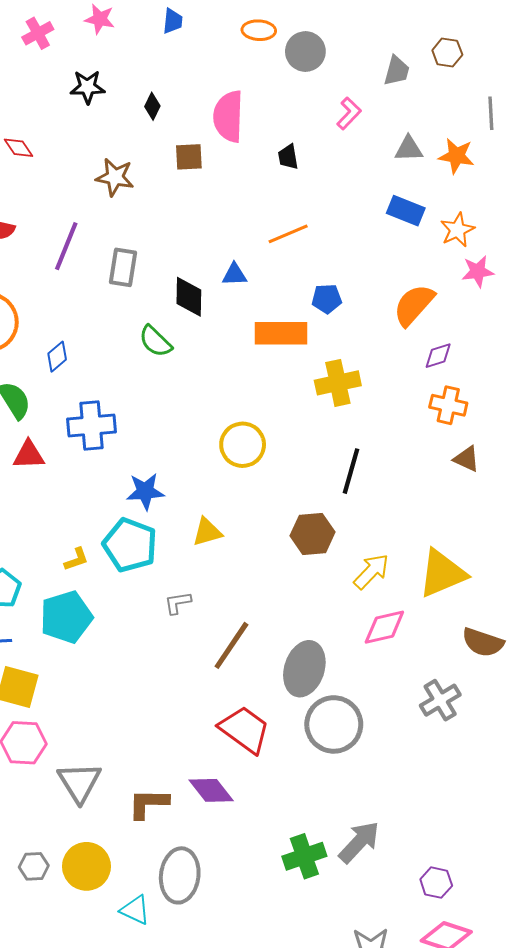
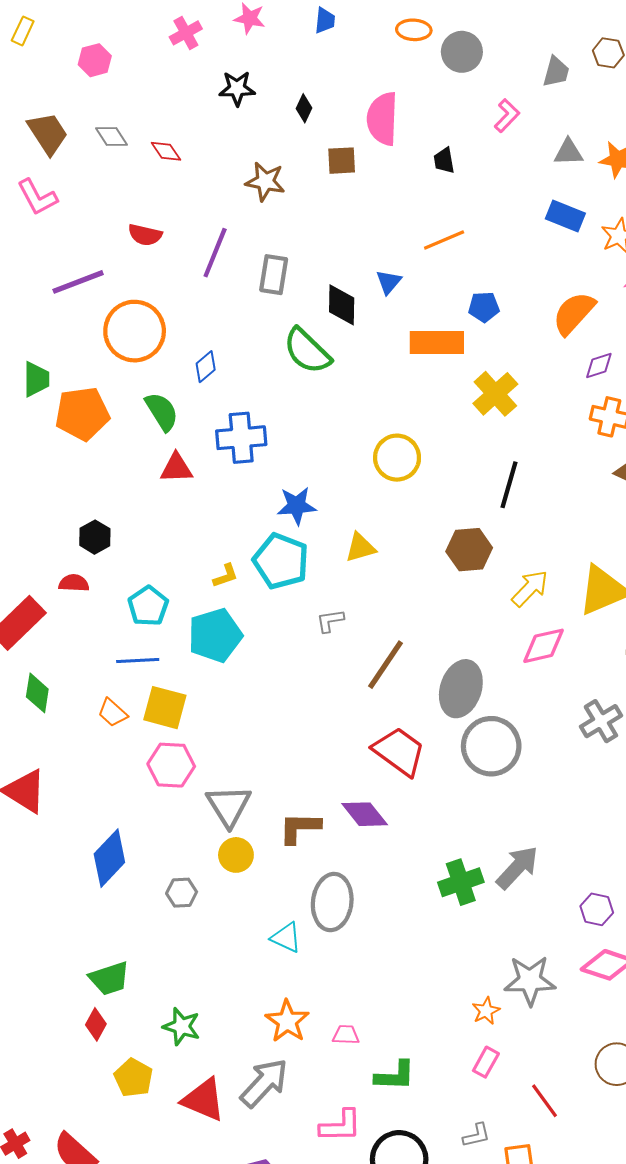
blue triangle: (234, 274) -> (389, 282), turned -48
green semicircle: (155, 341) -> (307, 351), size x1.4
yellow cross: (338, 383) -> (495, 394), turned -30
yellow circle: (86, 866) -> (236, 855), moved, size x0.7

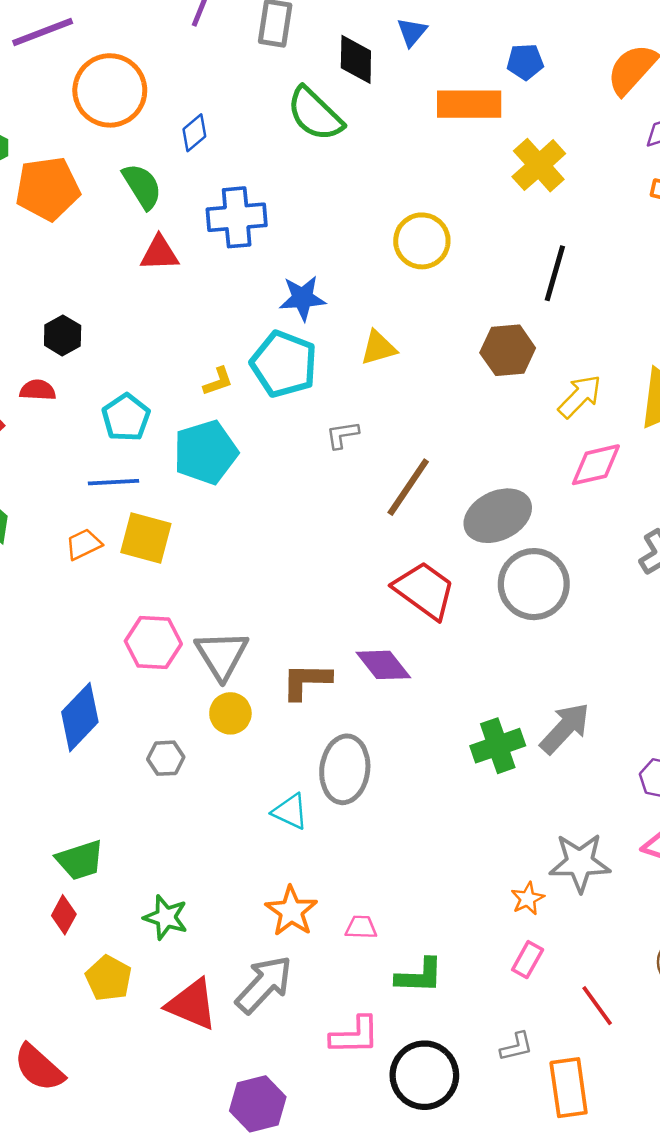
gray ellipse: (461, 689) -> (498, 516), turned 46
orange trapezoid: (113, 713) -> (84, 544), turned 112
pink hexagon: (171, 765) -> (153, 643), moved

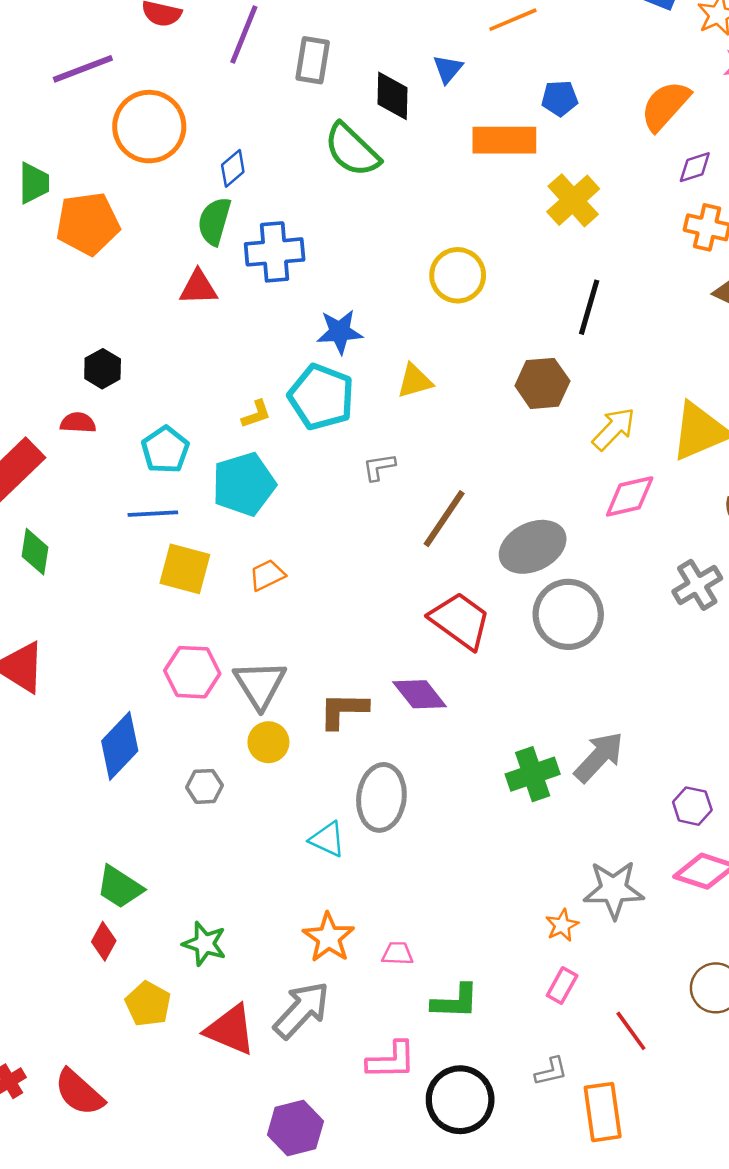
green semicircle: (142, 186) -> (214, 221), moved, turned -132
orange trapezoid: (84, 544) -> (267, 575), moved
green trapezoid: (80, 860) -> (120, 887), turned 51

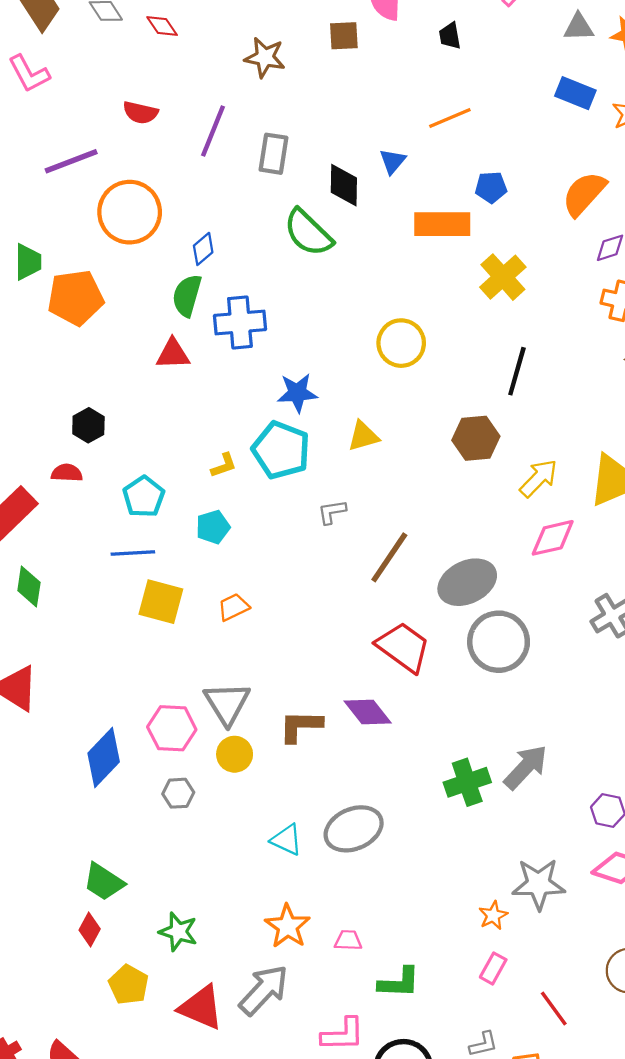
cyan pentagon: (244, 484) -> (213, 527), size x0.6
pink hexagon: (192, 672) -> (172, 728), moved
gray ellipse: (381, 797) -> (354, 829), moved, turned 60

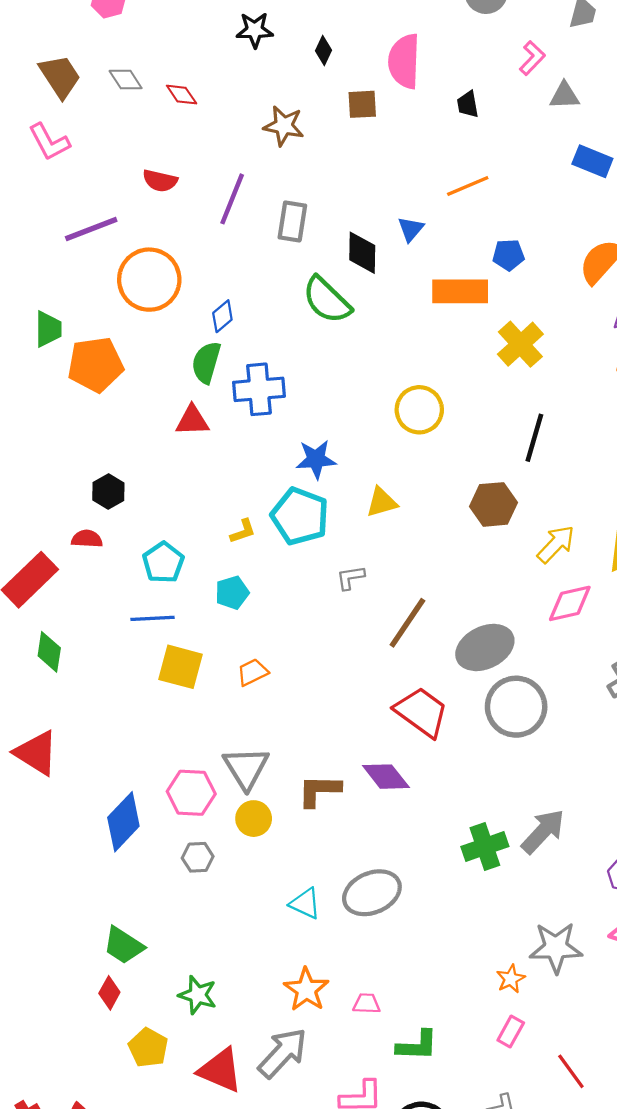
gray triangle: (579, 27) -> (564, 96), moved

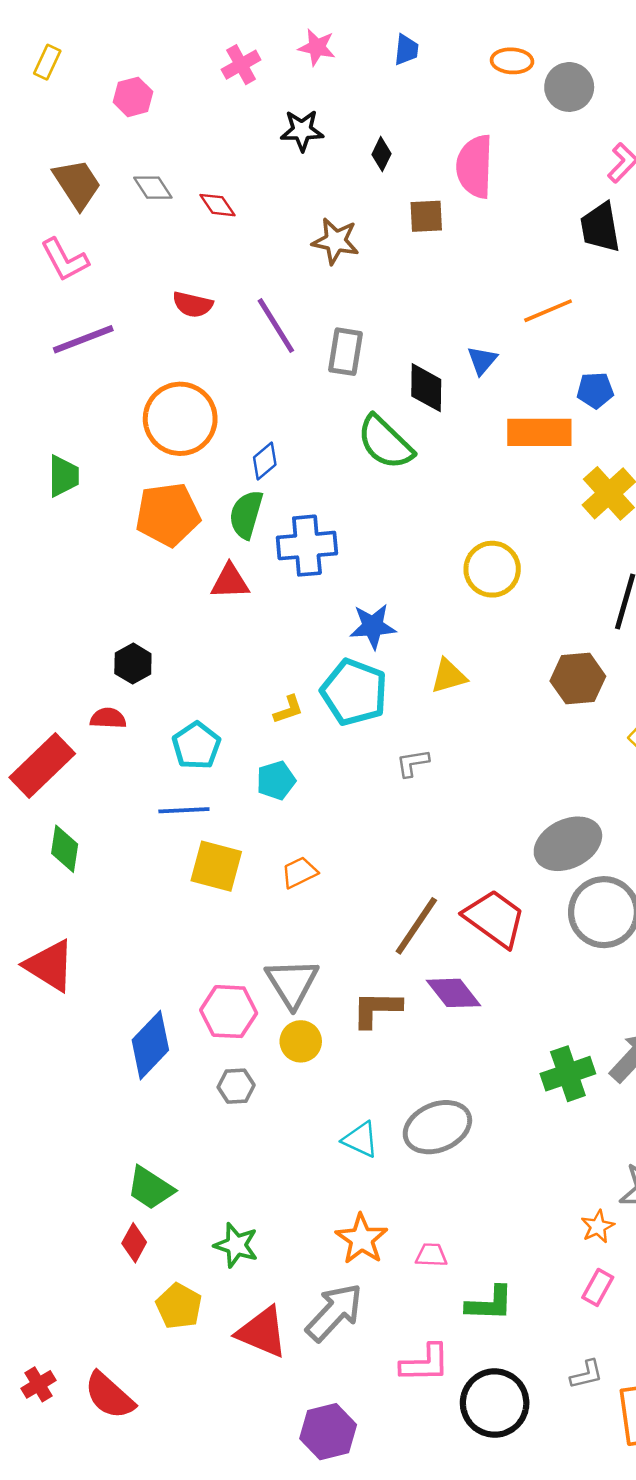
black trapezoid: (468, 104) -> (600, 227), moved, size x1.6
purple line: (232, 199) -> (276, 326), turned -54
purple line: (91, 229) -> (83, 339), moved
orange pentagon: (95, 365) -> (168, 514), moved
brown line: (407, 623) -> (416, 926), moved

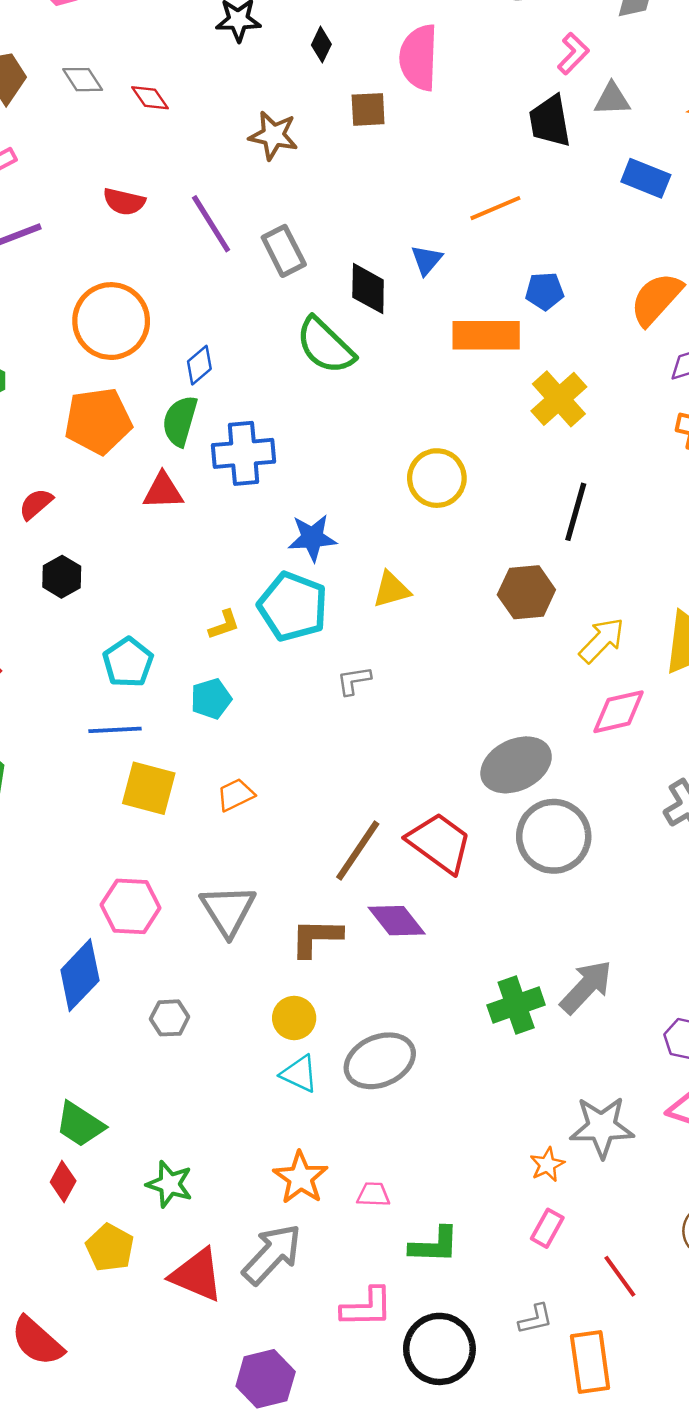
gray rectangle: (345, 352) -> (284, 251), turned -36
red semicircle: (108, 718) -> (36, 504), moved, turned -44
pink hexagon: (229, 1012) -> (131, 906), moved
yellow circle: (301, 1041) -> (294, 1018), moved

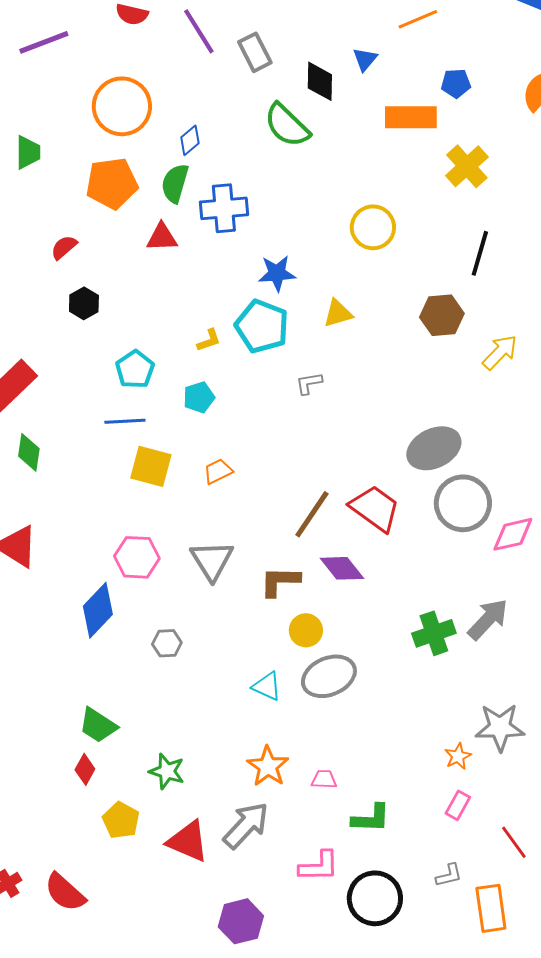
pink diamond: (619, 712) -> (513, 534), moved
yellow circle: (294, 1018) -> (306, 630), moved

